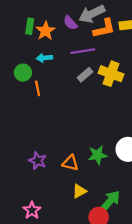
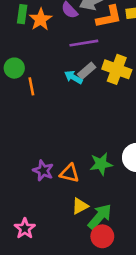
cyan arrow: (44, 58) -> (73, 77), moved, turned 35
purple star: (38, 161) -> (43, 171), moved
green arrow: (110, 201) -> (100, 217), moved

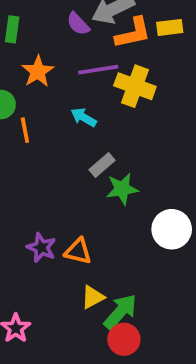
orange star: (41, 19) -> (38, 71), moved
yellow cross: (117, 69) -> (135, 86), moved
gray rectangle: (87, 71) -> (102, 165), moved
green star: (101, 164) -> (122, 189), moved

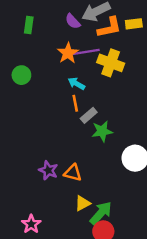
orange star: (38, 71) -> (68, 53), moved
orange line: (25, 130) -> (75, 103), moved

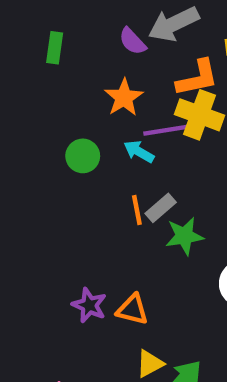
orange L-shape: (109, 27) -> (197, 78), moved
purple line: (86, 52) -> (167, 130), moved
green circle: (21, 75) -> (83, 156), moved
orange line: (75, 103) -> (137, 210), moved

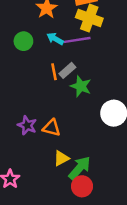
purple line: (167, 130) -> (77, 40), moved
green star: (184, 236) -> (81, 86), turned 30

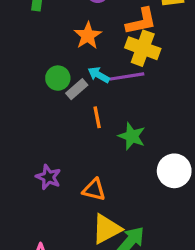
gray rectangle: (67, 70) -> (77, 89), moved
purple star: (27, 125) -> (48, 177), moved
yellow triangle: (61, 158) -> (107, 229), size x1.5

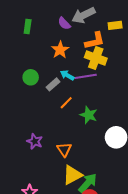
green circle: (58, 78) -> (31, 77), moved
orange line: (97, 117) -> (66, 103), turned 56
orange triangle: (94, 190) -> (64, 150), turned 42

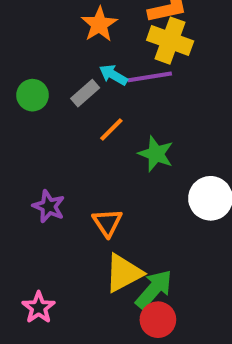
green circle: (31, 77) -> (33, 95), moved

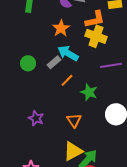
cyan arrow: (113, 75) -> (68, 53), size x1.5
purple line: (150, 77) -> (111, 65), moved
orange triangle: (107, 223) -> (74, 120), moved

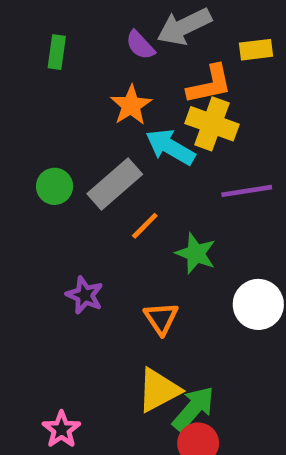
cyan arrow: (68, 53) -> (170, 147), moved
gray rectangle: (54, 62) -> (115, 184), size x1.6
purple star: (36, 118) -> (85, 295), moved

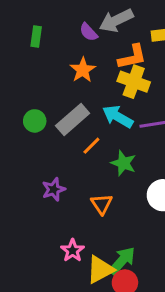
cyan arrow: (170, 147) -> (118, 117), moved
purple star: (85, 295) -> (54, 189), turned 30
yellow triangle: (159, 390) -> (100, 269), moved
pink star: (61, 429) -> (73, 251), moved

